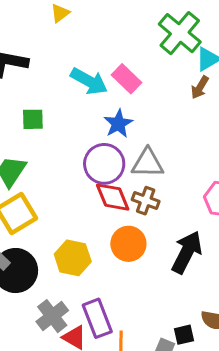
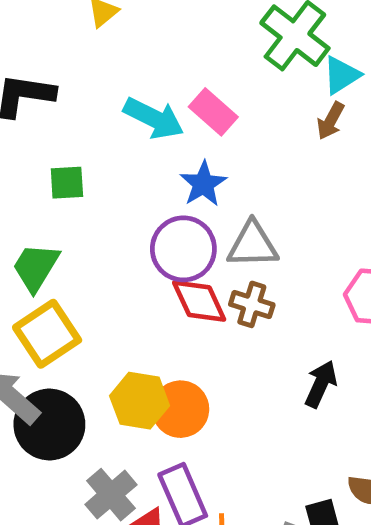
orange circle: (128, 244) -> (180, 409), moved
black arrow: (187, 252) -> (321, 384), size x0.7

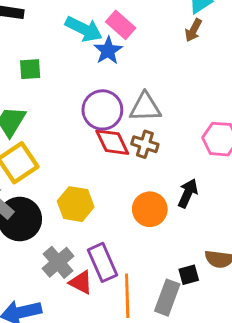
blue star: (203, 184) -> (108, 51), moved
orange circle: (180, 409) -> (150, 209), moved

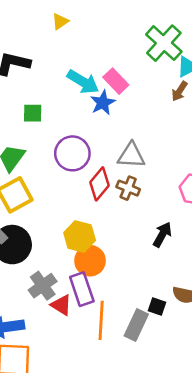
purple circle: (102, 110) -> (72, 153), moved
red diamond: (112, 142) -> (100, 184), turned 60
yellow hexagon: (76, 204) -> (80, 237), moved
orange circle: (150, 209) -> (90, 261), moved
black square: (189, 275) -> (157, 306), turned 30

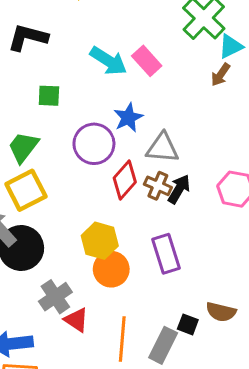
blue star: (103, 103) -> (128, 118), moved
black arrow: (162, 235) -> (179, 189), moved
purple rectangle: (82, 289) -> (166, 254), moved

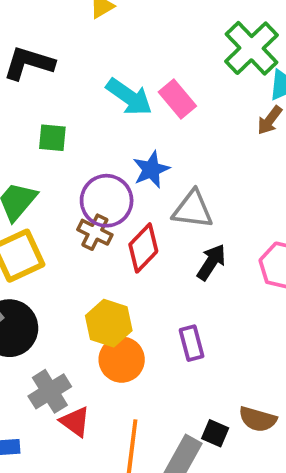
brown cross: (158, 186) -> (95, 232), moved
purple rectangle: (166, 254) -> (192, 343), size x0.7

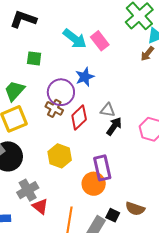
gray triangle: (193, 210) -> (108, 110), moved, size x0.7
purple rectangle: (192, 343) -> (102, 168), size x1.4
orange circle: (122, 360) -> (94, 184), moved

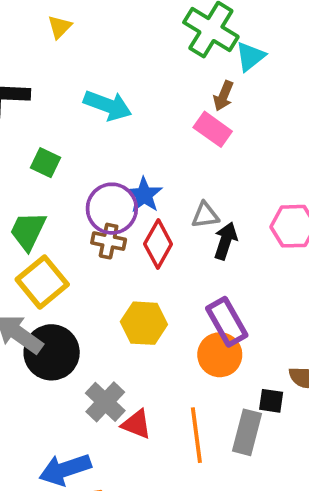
pink rectangle: (100, 41) -> (213, 129), moved
brown arrow: (147, 54) -> (223, 96), moved
green square: (34, 58) -> (45, 163), turned 35
blue star: (85, 77) -> (144, 195), moved

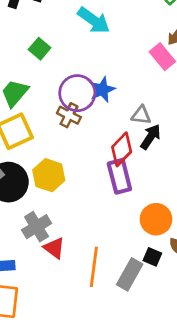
red diamond: (158, 244) -> (122, 149), moved
purple rectangle: (227, 322) -> (119, 176), moved
yellow hexagon: (144, 323) -> (49, 175), moved
orange circle: (220, 355) -> (156, 219), moved

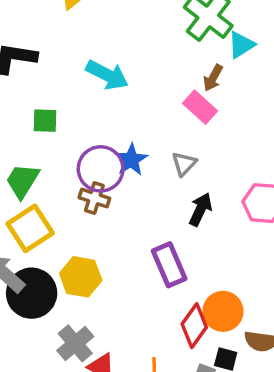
green square: (40, 49) -> (45, 121), turned -30
gray triangle: (141, 115) -> (184, 164), moved, turned -45
red diamond: (122, 149) -> (194, 326), moved

